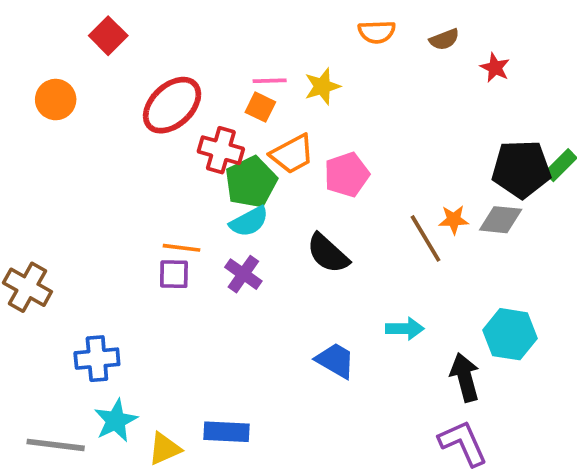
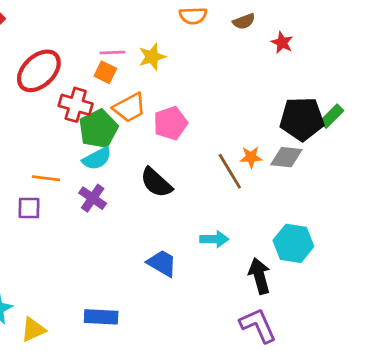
purple square: (174, 274) -> (29, 208), moved
blue rectangle: (226, 432) -> (101, 317), moved

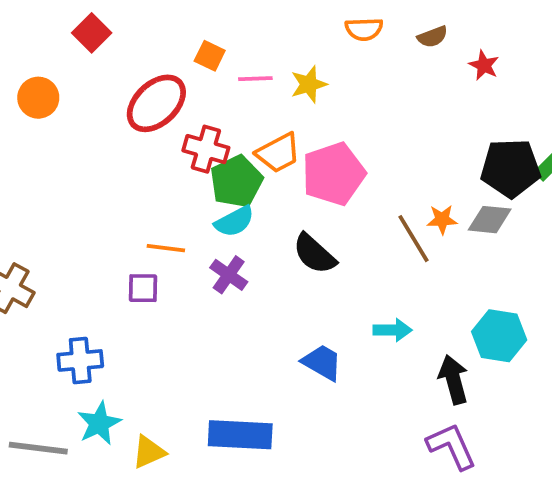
orange square: (105, 72) -> (210, 56), moved
pink pentagon: (170, 123) -> (333, 174), size x1.4
blue rectangle: (101, 317) -> (240, 435), size x1.4

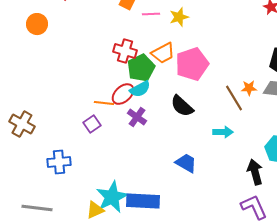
red ellipse: (156, 103) -> (123, 94), moved, size x0.7
purple square: (143, 288) -> (92, 124), turned -36
cyan arrow: (393, 330) -> (223, 132), moved
cyan star: (99, 423) -> (112, 197), moved, size x1.4

